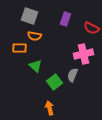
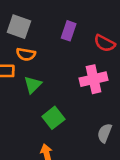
green triangle: (35, 66) -> (33, 85), moved, turned 32
gray semicircle: (72, 75) -> (105, 133), moved

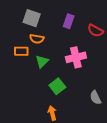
pink cross: (94, 79) -> (76, 57), moved
gray semicircle: (105, 133) -> (95, 98), turned -48

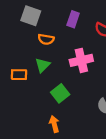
orange semicircle: (37, 39) -> (46, 39), moved
orange rectangle: (21, 51) -> (19, 75), moved

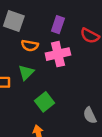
pink cross: (81, 60) -> (58, 54), moved

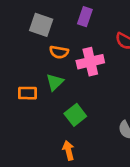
purple rectangle: (58, 25) -> (85, 17), moved

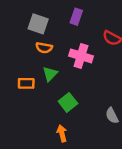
orange semicircle: (59, 52) -> (44, 48), moved
pink cross: (90, 62) -> (81, 56), turned 30

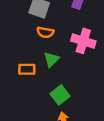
green square: (68, 102) -> (60, 95), moved

